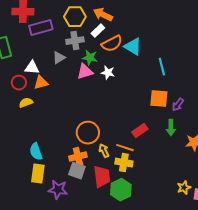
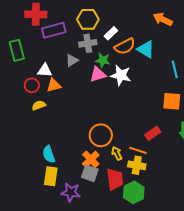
orange arrow: (103, 15) -> (163, 19), moved
white star: (108, 73) -> (121, 75), size x1.5
orange cross: (78, 157) -> (91, 159), turned -30

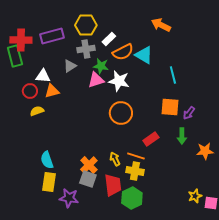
red cross: (36, 14) -> (21, 40), moved
orange circle: (101, 135) -> (121, 113), moved

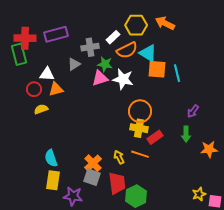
yellow hexagon: (86, 25) -> (136, 25), moved
orange square: (170, 107) -> (157, 69), moved
orange circle: (121, 113) -> (140, 111), moved
yellow cross: (135, 171) -> (139, 128), moved

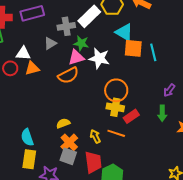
white rectangle: (113, 37) -> (89, 16), size x1.6
orange semicircle: (127, 50) -> (68, 75), moved
yellow semicircle: (41, 109) -> (63, 123), moved

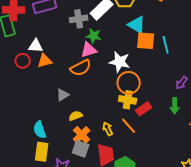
gray triangle: (50, 43) -> (63, 95), moved
white star: (99, 58) -> (120, 62), moved
orange line: (116, 133) -> (129, 126), turned 30

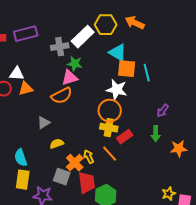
white star: (120, 62) -> (117, 90), moved
orange cross: (82, 135) -> (75, 163), moved

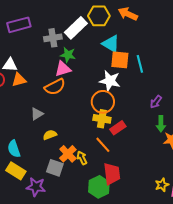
green arrow: (156, 134) -> (161, 124), moved
yellow arrow: (89, 157) -> (82, 158), moved
yellow rectangle: (23, 180) -> (16, 171), turned -66
red trapezoid: (87, 183) -> (112, 174), moved

